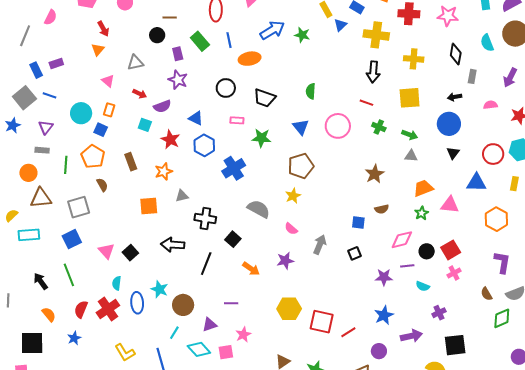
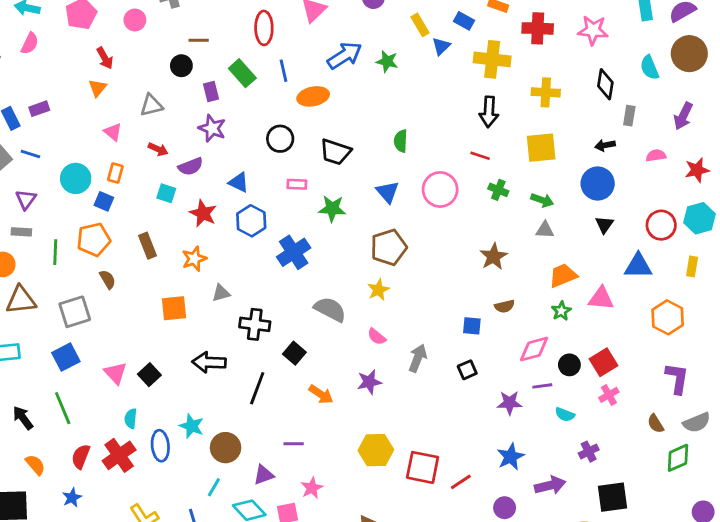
orange pentagon: (93, 157) -> (94, 240), turned 30

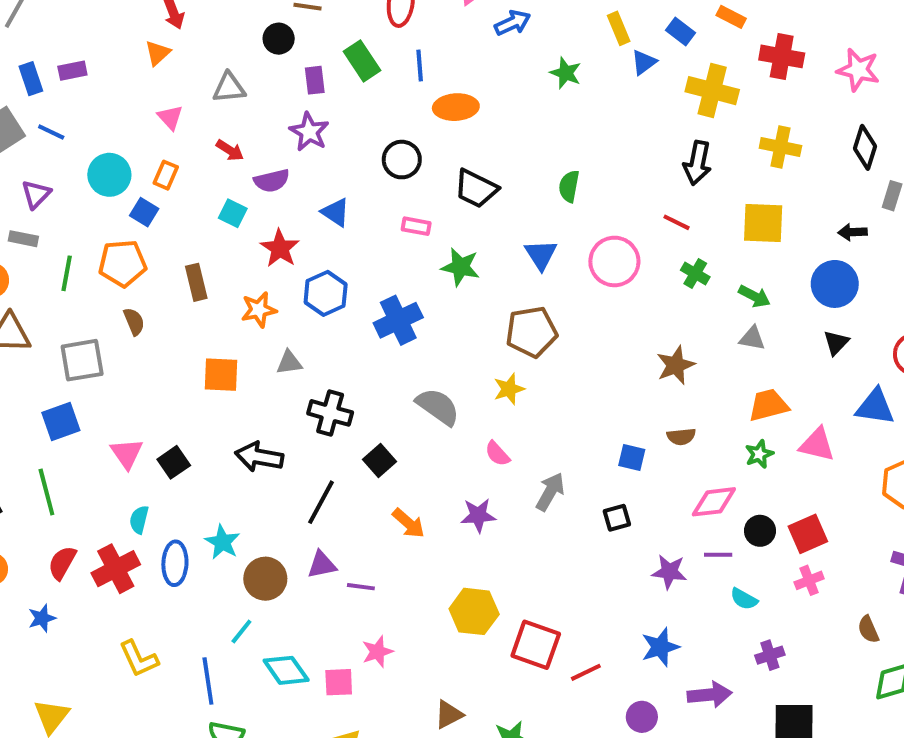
blue arrow: (345, 55) -> (513, 23), moved, size x0.7
blue hexagon: (251, 221) -> (326, 293), moved
purple triangle: (264, 475) -> (322, 565), moved

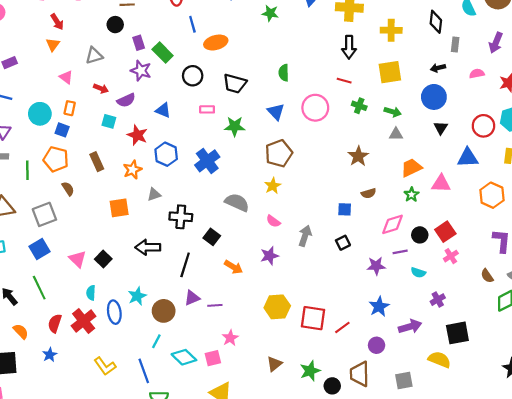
green rectangle: (362, 61) -> (163, 52), moved
orange pentagon: (122, 263) -> (56, 159), turned 30
cyan star: (222, 542) -> (137, 296), turned 30

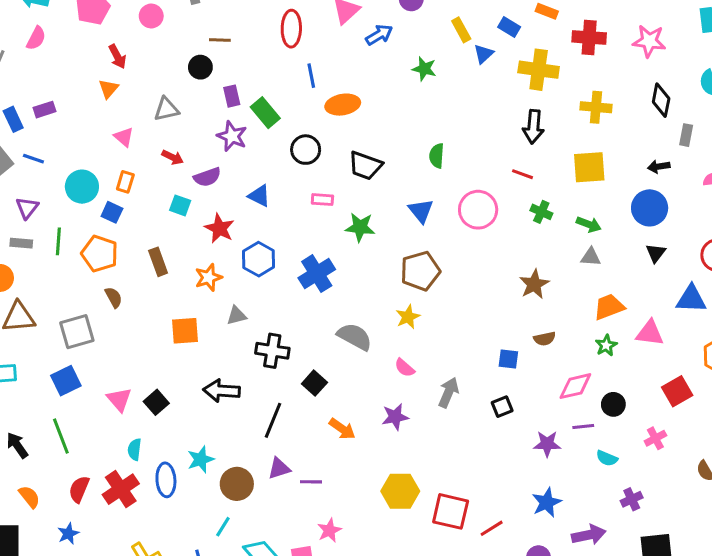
green line: (27, 170) -> (58, 241), moved
red square: (445, 232) -> (677, 391), moved

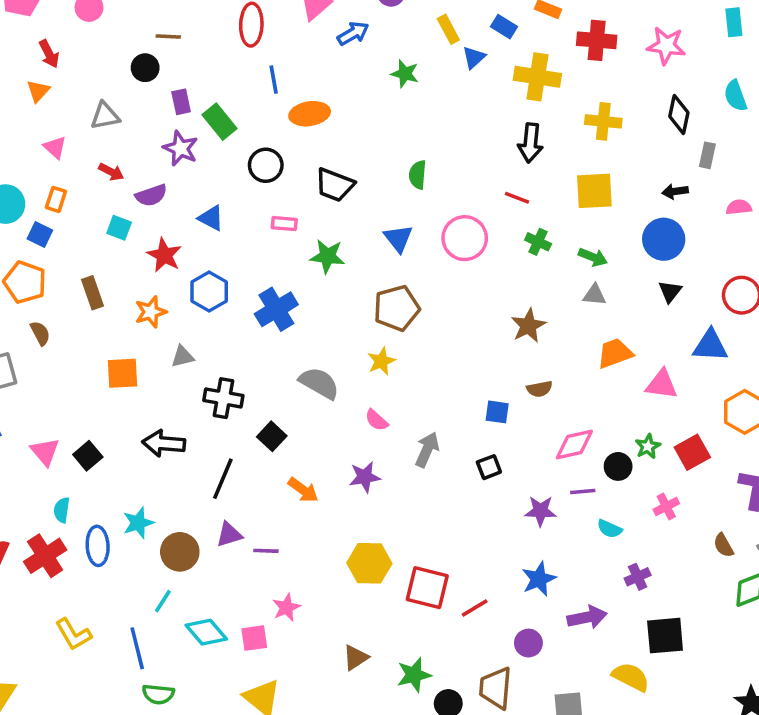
green star: (606, 345) -> (648, 446), moved

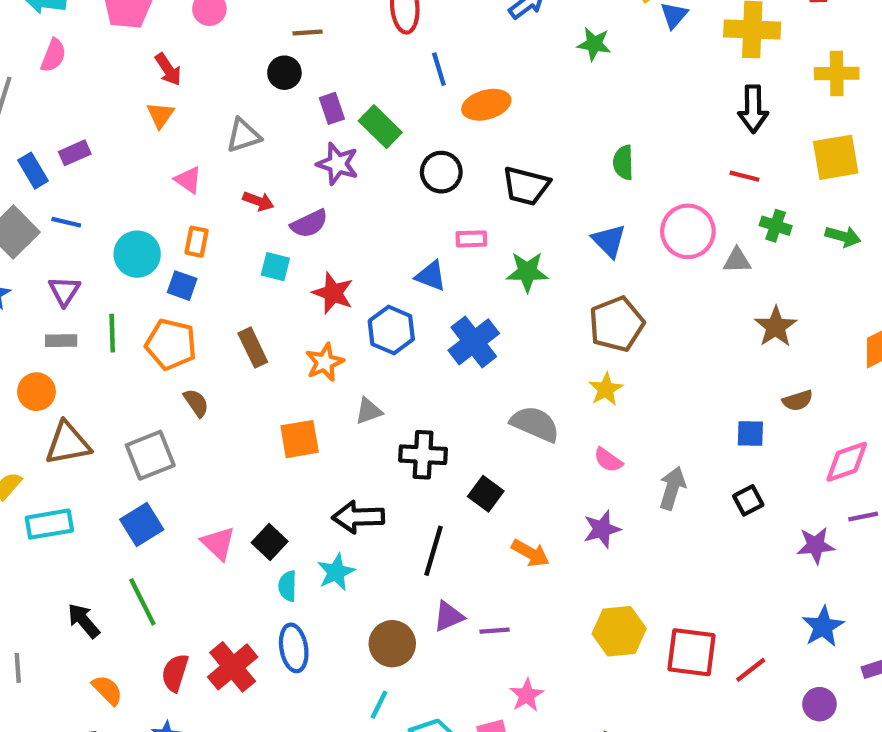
blue triangle: (211, 218) -> (431, 276), moved
gray triangle: (594, 295) -> (737, 260), moved
cyan semicircle: (62, 510) -> (288, 586), moved
cyan star: (138, 523) -> (336, 572), moved

